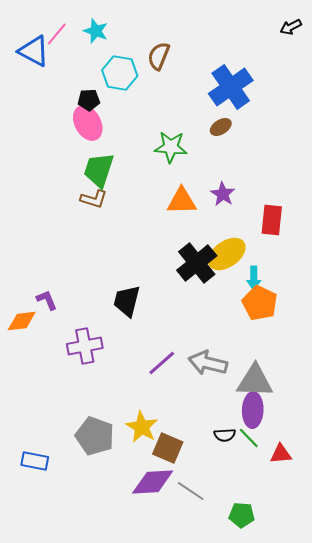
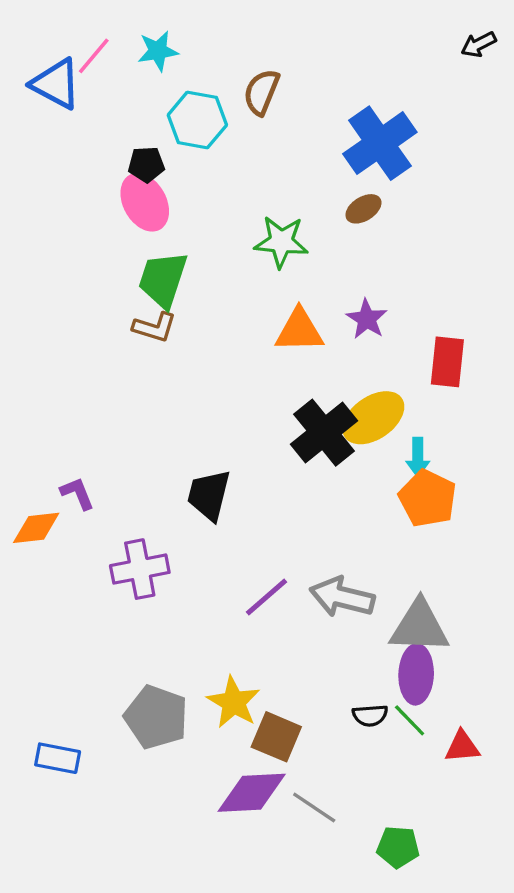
cyan star: (96, 31) -> (158, 51), turned -30

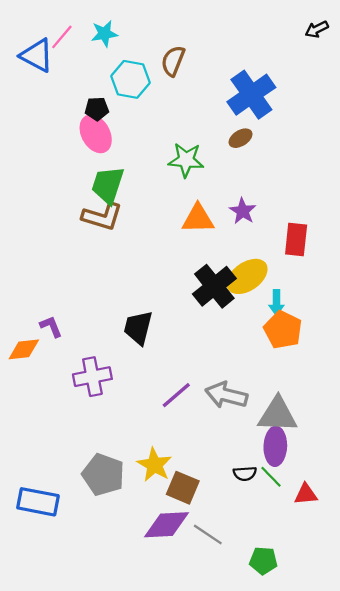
brown L-shape: (155, 327) -> (102, 217), size x1.4
blue rectangle: (58, 758) -> (38, 502), size x1.4

